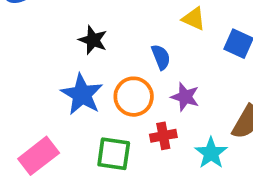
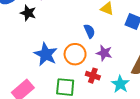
black star: (93, 40) -> (28, 13), moved
red cross: (163, 136) -> (93, 76), turned 32

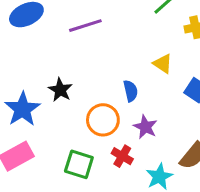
black star: (28, 13) -> (60, 90), moved
blue star: (46, 54) -> (23, 109), moved

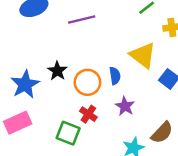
yellow triangle: (163, 64) -> (143, 55), size x1.6
orange circle: (103, 120) -> (87, 82), moved
red cross: (122, 156) -> (88, 114), moved

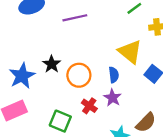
blue semicircle: (115, 76) -> (114, 75), moved
red cross: (88, 114) -> (89, 106), moved

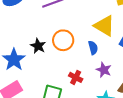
orange circle: (79, 75) -> (63, 40), moved
purple star: (113, 98) -> (104, 70), moved

